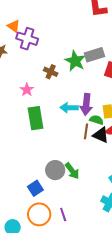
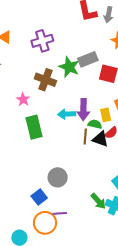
purple cross: (27, 39) -> (42, 41), moved, turned -30
brown cross: (51, 72) -> (45, 80), size x1.5
green arrow: (72, 171) -> (98, 201), moved
purple line: (63, 214) -> (60, 213), moved, turned -72

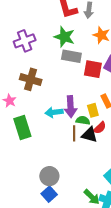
gray rectangle: (88, 59) -> (71, 56), turned 36
green star: (69, 67) -> (64, 37), moved
blue square: (39, 197) -> (49, 194), moved

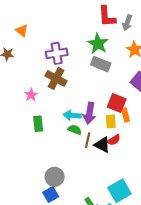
purple cross: (25, 41) -> (57, 53), moved
red square: (93, 69) -> (117, 103), moved
green semicircle: (83, 120) -> (75, 130), moved
green rectangle: (22, 128) -> (38, 124), size x0.7

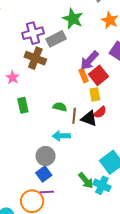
gray rectangle: (101, 64) -> (56, 39), moved, turned -42
red square: (117, 103) -> (99, 75), turned 36
purple arrow: (89, 113) -> (89, 60), moved, turned 40
cyan arrow: (72, 115) -> (61, 136), moved
orange rectangle: (125, 115) -> (84, 76), moved

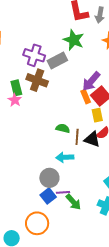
purple cross: (33, 33) -> (34, 55), turned 35
green rectangle: (23, 105) -> (16, 88), moved
green arrow: (86, 181) -> (73, 202), moved
purple line: (47, 192) -> (63, 192), moved

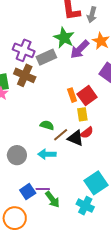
purple arrow: (91, 81) -> (80, 49), moved
brown line: (77, 137) -> (61, 135), turned 42
gray circle: (49, 178) -> (17, 155), moved

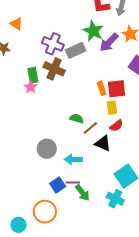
red square: (87, 96) -> (117, 89), turned 30
black triangle: (76, 138) -> (103, 143), moved
cyan arrow: (47, 154) -> (73, 159), moved

